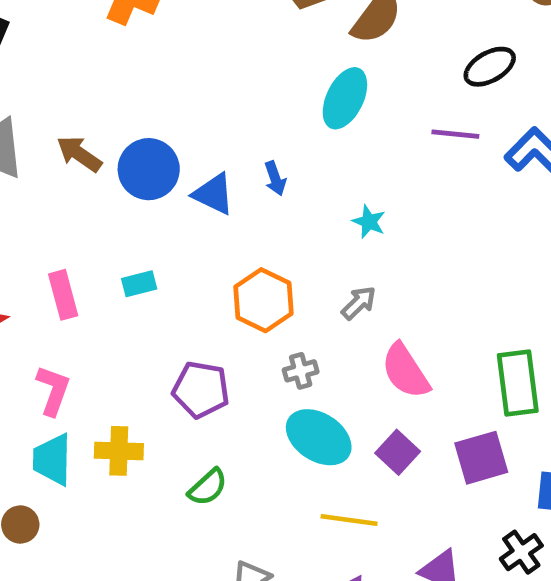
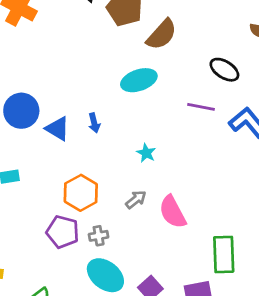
black ellipse: (490, 67) -> (224, 70), turned 56
cyan ellipse: (345, 98) -> (139, 80), turned 40
pink semicircle: (405, 371) -> (173, 212), moved
purple pentagon: (201, 390) -> (63, 232), moved

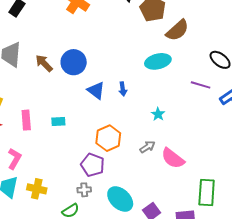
blue circle: (21, 111) -> (74, 62), moved
pink semicircle: (173, 212) -> (173, 158), turned -30
gray cross: (99, 236) -> (84, 190), moved

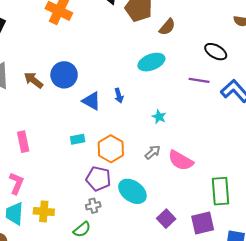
brown semicircle: (177, 30) -> (167, 27), size x0.7
cyan rectangle: (58, 121) -> (78, 139), moved
cyan ellipse: (120, 199) -> (132, 191), moved

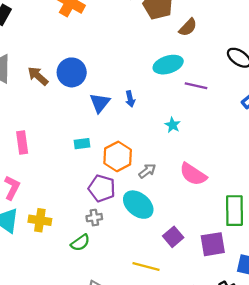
purple line: (199, 80) -> (196, 86), moved
blue triangle: (91, 101) -> (100, 103), turned 36
gray arrow: (153, 152) -> (147, 171), moved

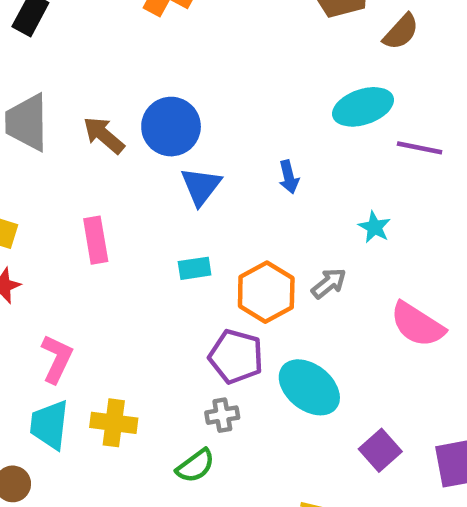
blue triangle: (100, 103) -> (201, 186), moved
pink rectangle: (22, 142) -> (96, 240), moved
gray arrow: (147, 171) -> (329, 283), moved

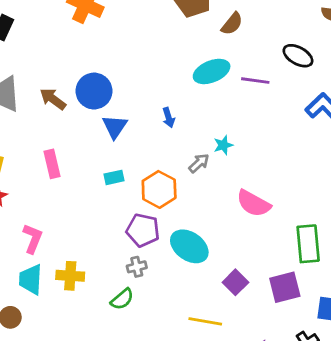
purple line: (420, 148) -> (255, 81), moved
cyan star: (374, 227) -> (223, 145), turned 30
gray arrow: (329, 283) -> (199, 163), moved

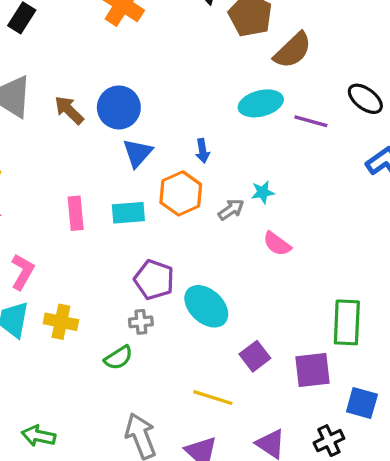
brown semicircle: (232, 24) -> (293, 50), size x1.4
pink rectangle: (52, 164) -> (76, 213), moved
cyan rectangle: (114, 177) -> (128, 213), size x1.4
orange hexagon: (159, 189) -> (181, 193), moved
pink semicircle: (254, 203) -> (277, 244), moved, size x0.7

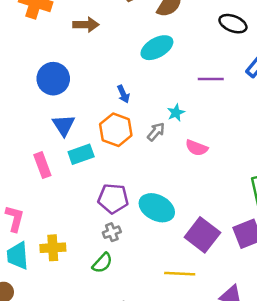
brown arrow: (69, 110) -> (86, 25), moved, turned 150
purple line: (311, 121) -> (211, 79), moved
blue triangle: (138, 153) -> (64, 125), moved
purple square: (255, 356) -> (202, 235), size x1.5

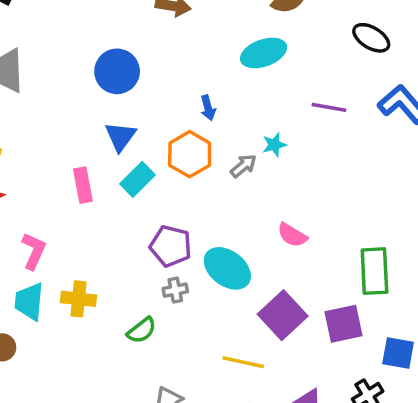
pink semicircle: (197, 148) -> (292, 235), moved
cyan rectangle: (81, 154) -> (137, 179), turned -35
gray cross: (112, 232) -> (175, 290), moved

